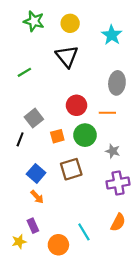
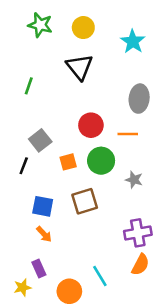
green line: (24, 72) -> (29, 86), turned -40
blue square: (36, 173) -> (43, 206), turned -30
purple cross: (118, 183) -> (138, 233), moved

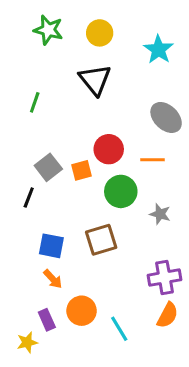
gray ellipse: (139, 99) -> (166, 117), turned -52
orange square: (68, 162) -> (82, 170), moved
orange circle: (69, 291) -> (82, 311), moved

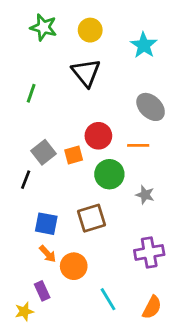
orange circle: (82, 311) -> (74, 266), moved
orange semicircle: (168, 315) -> (152, 307), moved

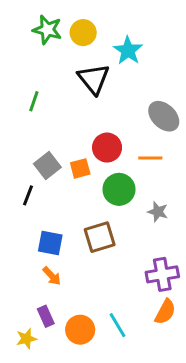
yellow circle: (90, 30) -> (83, 33), moved
cyan star: (144, 45) -> (128, 51), moved
orange circle: (74, 266) -> (80, 330), moved
orange semicircle: (152, 307) -> (165, 312), moved

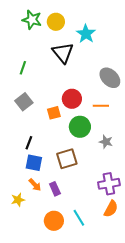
gray square: (47, 165) -> (24, 102), moved
black line: (28, 195) -> (29, 143), moved
purple rectangle: (46, 316) -> (55, 189), moved
yellow star: (26, 339) -> (18, 200), moved

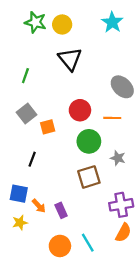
cyan star: (86, 34) -> (112, 22), moved
orange square: (54, 113) -> (48, 127), moved
brown square: (67, 159) -> (89, 177), moved
blue square: (34, 163) -> (19, 194), moved

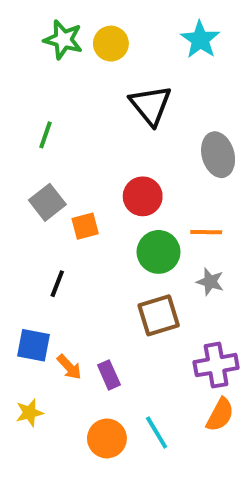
black triangle: (70, 59) -> (151, 105), moved
gray ellipse: (122, 87) -> (218, 155), turned 30
orange line: (112, 118) -> (206, 232), moved
yellow star: (20, 223) -> (30, 413), moved

